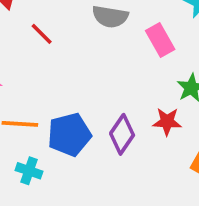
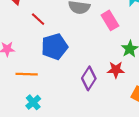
blue pentagon: (69, 135) -> (54, 47), moved
cyan cross: (29, 171) -> (33, 102), turned 32

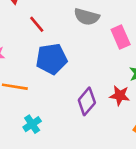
cyan cross: (33, 102) -> (32, 124), moved

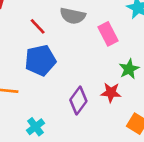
red line: (37, 24) -> (38, 26), moved
cyan cross: (32, 124) -> (36, 127), moved

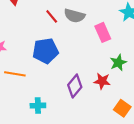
red line: (38, 26) -> (52, 16), moved
cyan cross: (36, 127) -> (38, 106), turned 32

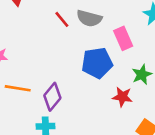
blue pentagon: (45, 51) -> (97, 63), moved
purple diamond: (75, 86) -> (52, 97), moved

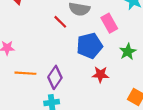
red line: (62, 19) -> (60, 22), moved
red star: (122, 97) -> (100, 74), moved

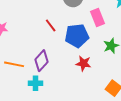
red line: (60, 22) -> (51, 25), moved
orange line: (25, 73) -> (14, 64), moved

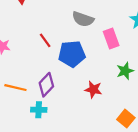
red line: (51, 25) -> (45, 40), moved
blue pentagon: (77, 36) -> (72, 54), moved

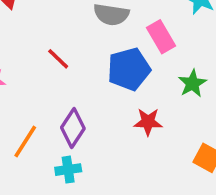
blue pentagon: (72, 54) -> (129, 69), moved
orange line: (15, 88) -> (25, 142), turned -60

